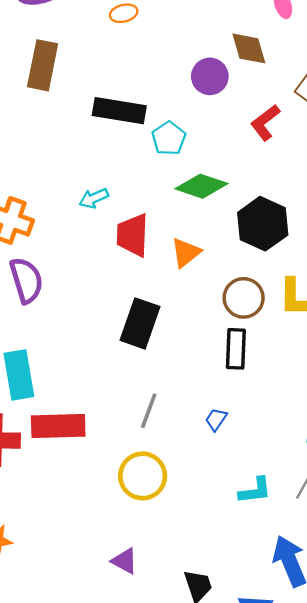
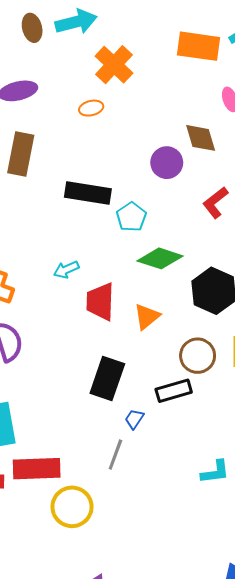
black rectangle: (236, 349) -> (174, 391), moved, turned 72
blue trapezoid: (216, 419) -> (134, 419), moved
yellow circle: (143, 476) -> (72, 507), moved
cyan L-shape: (255, 491) -> (215, 472), moved

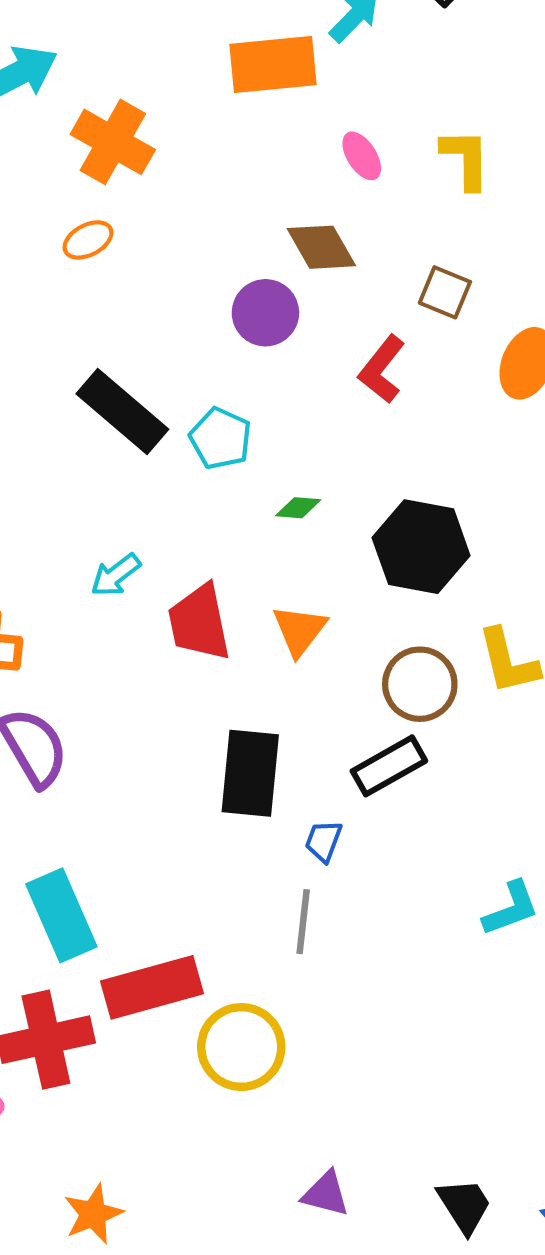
black rectangle: (88, 193) -> (122, 412), turned 45
green diamond: (160, 258) -> (298, 508), size x0.5

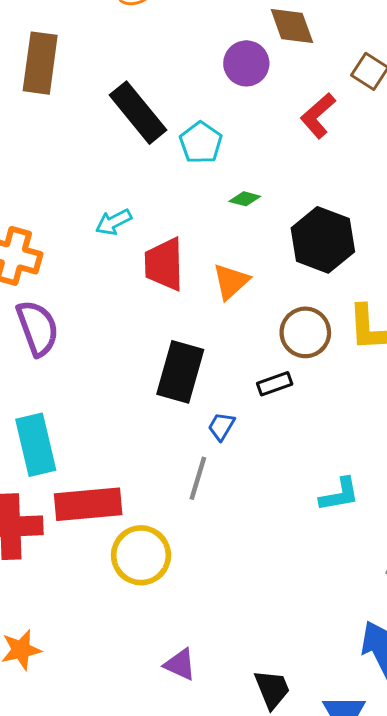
black rectangle: (389, 766) -> (275, 384), size x0.7

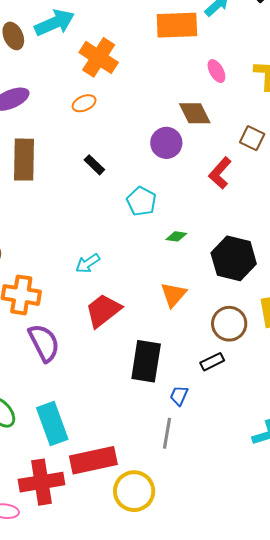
black rectangle: (138, 113) -> (94, 165), moved, size x0.5
red trapezoid: (164, 264) -> (103, 311), moved, turned 60

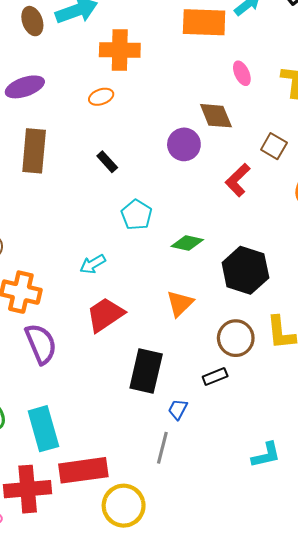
orange cross: (99, 57) -> (120, 50), turned -36
cyan pentagon: (141, 201) -> (137, 215), moved
green diamond: (176, 236) -> (187, 243), size x1.4

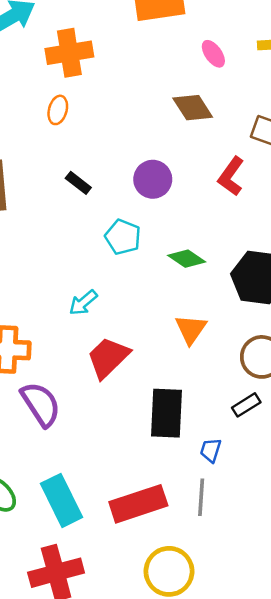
orange ellipse: (101, 97) -> (58, 110), turned -45
purple circle: (184, 144) -> (153, 179), moved
green diamond: (187, 243) -> (187, 259), turned 32
red rectangle: (83, 470) -> (138, 504), moved

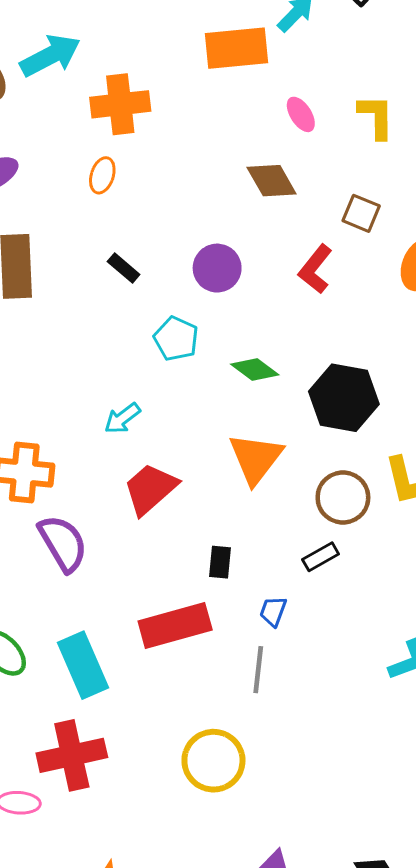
orange triangle: (191, 329) -> (256, 458), size x1.4
black rectangle: (166, 413) -> (220, 562), size x0.5
red rectangle: (138, 504) -> (175, 626), moved

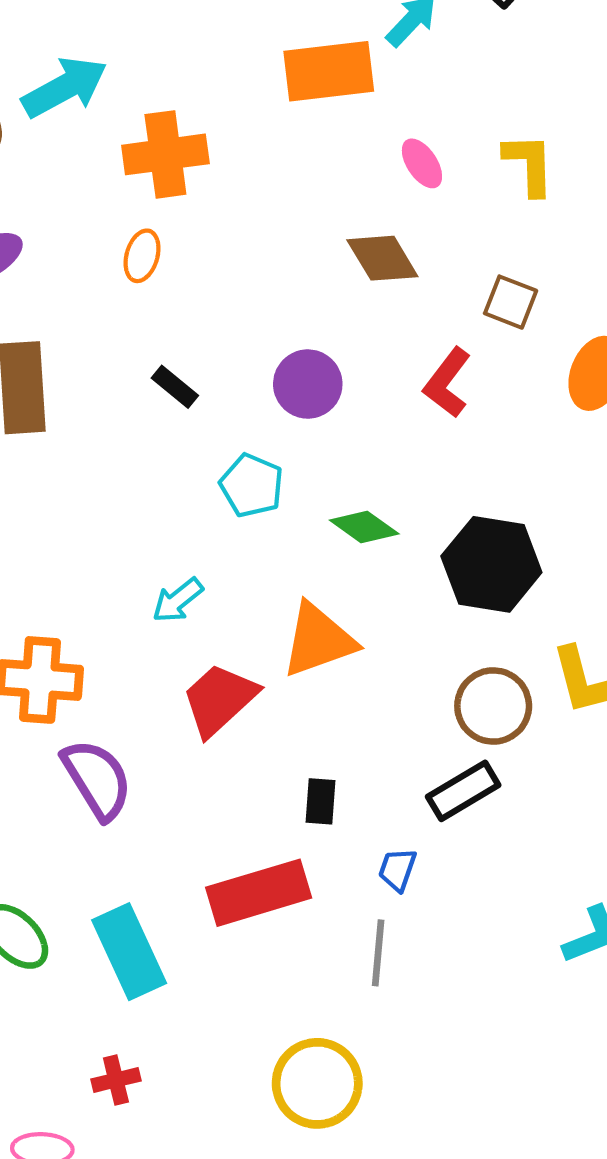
orange triangle: (256, 458) -> (318, 640), moved, turned 34
black rectangle: (321, 557) -> (463, 791), size x1.4
red cross: (72, 755) -> (116, 1080), size x0.5

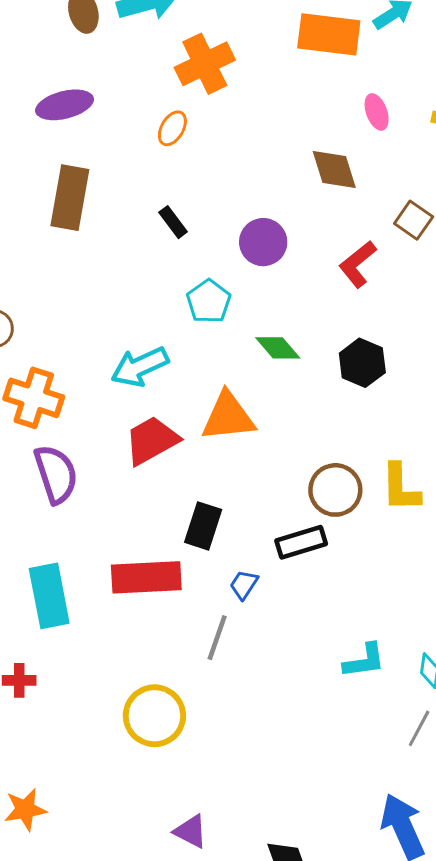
orange cross: (165, 154) -> (205, 64), turned -32
black hexagon: (491, 564) -> (362, 363), moved, size x0.7
cyan arrow: (178, 600) -> (140, 367), size x1.5
black rectangle: (321, 801) -> (203, 526), size x1.4

